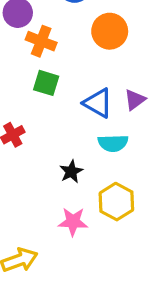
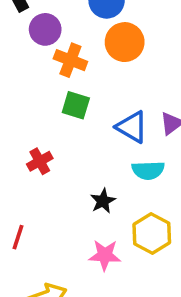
orange circle: (110, 31) -> (125, 42), moved

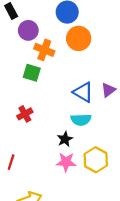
green square: (76, 105) -> (32, 73), moved
cyan semicircle: (148, 170) -> (81, 120), moved
pink star: (105, 255) -> (66, 162), moved

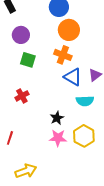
purple circle: (28, 30) -> (21, 35), moved
orange cross: (44, 50) -> (63, 55), moved
cyan semicircle: (81, 120) -> (85, 101), moved

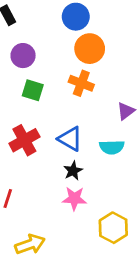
blue triangle: (73, 77) -> (70, 139), moved
red cross: (22, 96) -> (24, 140), size x1.5
yellow hexagon: (84, 136) -> (113, 228), moved

